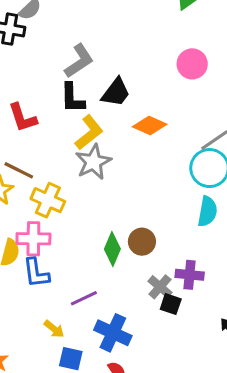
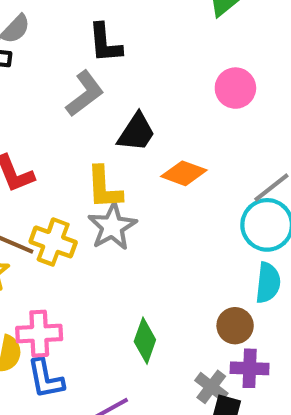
black L-shape: (72, 98) -> (105, 43), moved
yellow L-shape: (89, 132) -> (104, 188), turned 129
yellow cross: (48, 200) -> (53, 242), moved
brown circle: (142, 242) -> (235, 326), moved

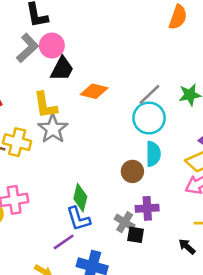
pink circle: (235, 88) -> (52, 46), moved
brown circle: (235, 326) -> (132, 171), moved
blue L-shape: (46, 379) -> (78, 219), moved

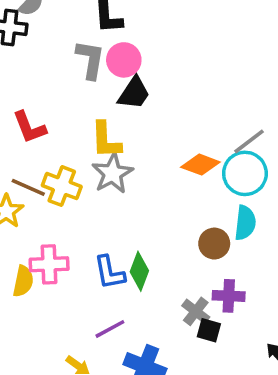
gray L-shape: (27, 48) -> (90, 59), turned -44
orange diamond: (94, 91) -> (200, 165), moved
blue L-shape: (78, 219) -> (109, 272), moved

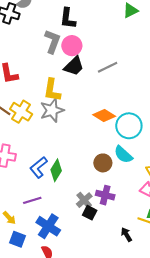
gray line: (249, 141) -> (108, 67), moved
cyan semicircle: (245, 223) -> (123, 155), turned 114
blue L-shape: (109, 272) -> (39, 167), turned 50

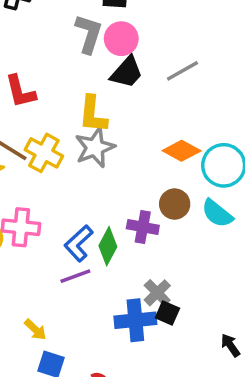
brown circle: (103, 163) -> (175, 204), moved
purple cross: (105, 195) -> (143, 227), moved
purple line: (32, 200) -> (75, 276), moved
blue cross: (48, 226) -> (135, 320), moved, turned -35

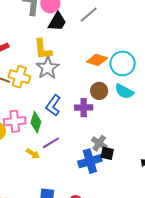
blue L-shape: (79, 243) -> (53, 105), moved
green diamond: (108, 246) -> (36, 122), moved
yellow arrow: (35, 330) -> (33, 154), moved

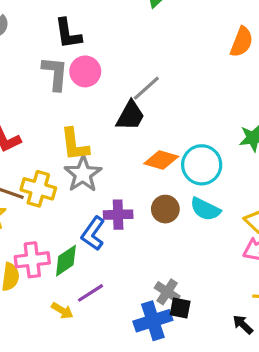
black trapezoid: (57, 22) -> (130, 116), moved
purple cross: (84, 108) -> (118, 215), moved
green diamond: (36, 122) -> (66, 261), turned 40

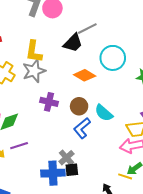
cyan circle: (202, 165) -> (113, 58), moved
blue L-shape: (93, 233) -> (82, 128), moved
black square: (180, 308) -> (72, 170), turned -32

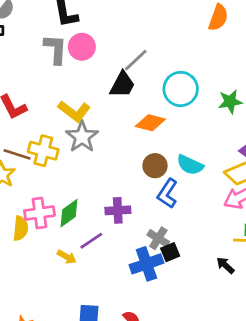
yellow L-shape: (34, 52) -> (74, 111), turned -45
purple cross: (49, 102) -> (118, 210), moved

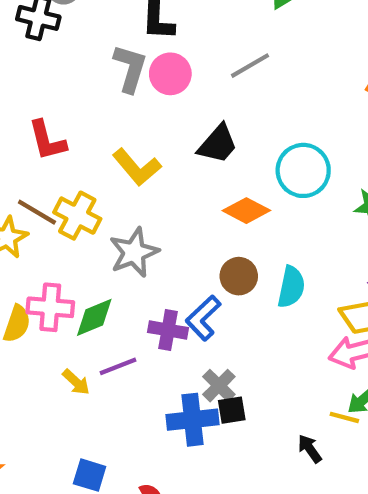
gray line: (136, 60) -> (250, 66), moved
gray star: (82, 137) -> (134, 252), moved
cyan semicircle: (190, 165) -> (291, 287), turned -116
blue L-shape: (167, 193) -> (203, 318), moved

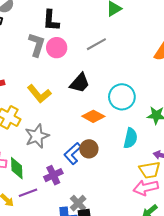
cyan semicircle: (291, 287) -> (130, 138), moved
green diamond: (94, 317) -> (17, 168), turned -70
blue L-shape: (203, 318) -> (72, 154), moved
purple cross: (168, 330) -> (53, 175), turned -36

